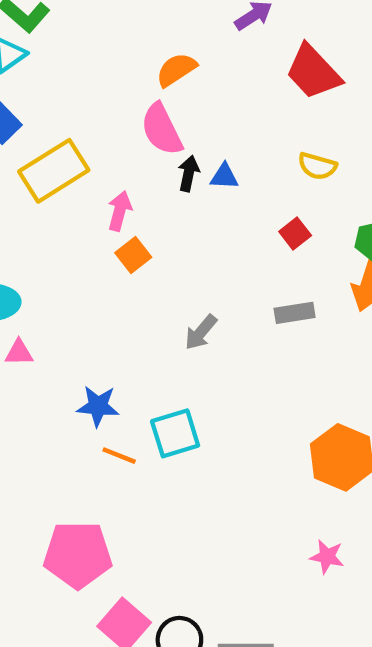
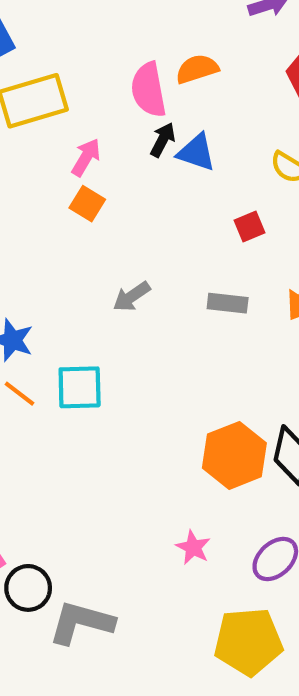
orange semicircle: (176, 70) -> (197, 69), moved
blue triangle: (224, 177) -> (196, 152), size x1.4
orange square: (133, 255) -> (87, 204), turned -36

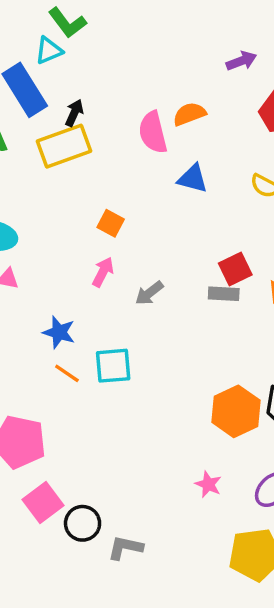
black arrow: (163, 140) -> (74, 113), moved
pink arrow: (86, 157) -> (103, 272), moved
red square: (249, 226) -> (235, 269), moved, size x1.4
gray L-shape: (81, 623) -> (125, 548), size x0.7

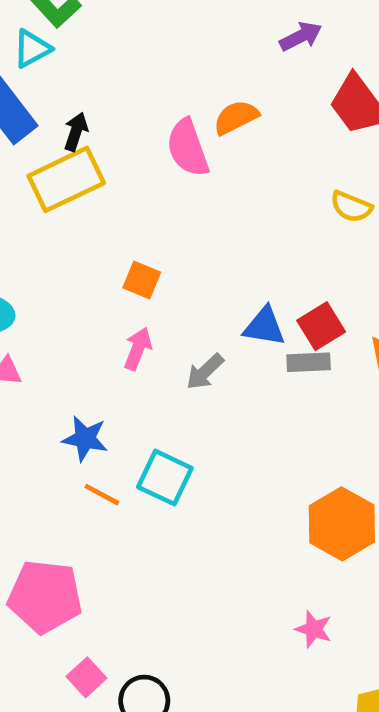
blue triangle: (193, 179) -> (264, 326), moved
cyan square: (113, 366) -> (165, 478), turned 36
pink square: (43, 503) -> (86, 677), size x0.7

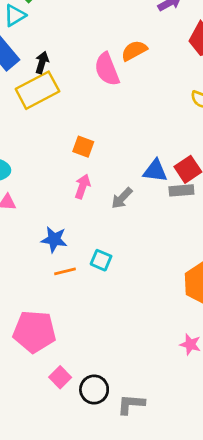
cyan square: (165, 478) -> (101, 260), size x0.7
orange line: (102, 495) -> (65, 271), turned -40

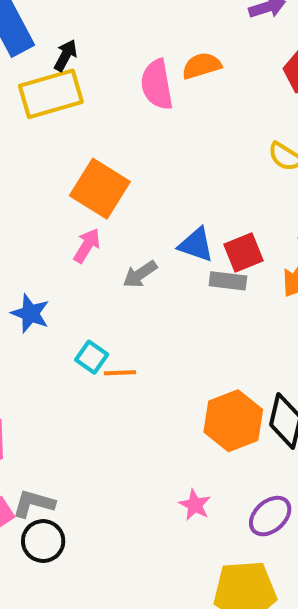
orange square: (83, 147) -> (100, 189), size x1.8
orange line: (65, 271) -> (120, 373), moved
gray L-shape: (131, 404) -> (34, 504), moved

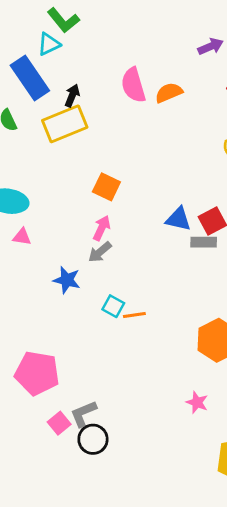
pink semicircle: (157, 85) -> (133, 85), moved
orange square: (100, 189) -> (106, 187), size x0.7
gray arrow: (140, 274) -> (100, 252), moved
gray L-shape: (34, 504) -> (83, 414), turned -32

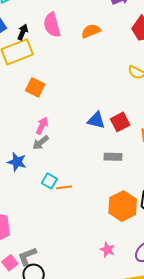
pink semicircle: (133, 85) -> (52, 25), moved
orange square: (106, 187) -> (35, 87), moved
gray rectangle: (204, 242) -> (113, 157), moved

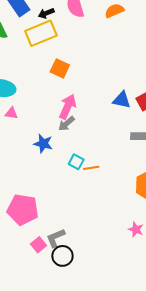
black arrow: (23, 32) -> (46, 13), turned -133
pink arrow: (42, 126) -> (68, 107), size x1.4

